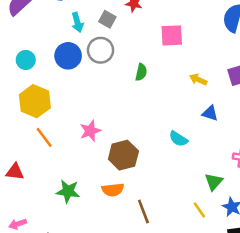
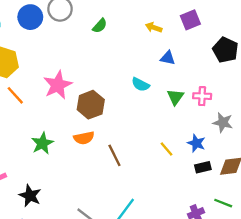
green semicircle: (141, 72) -> (100, 26), turned 35
pink star: (90, 131) -> (58, 85), size x1.4
green triangle: (214, 182) -> (175, 97), moved
green star: (68, 191) -> (42, 143), turned -30

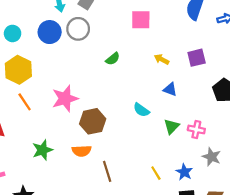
green semicircle: (100, 26) -> (113, 59), moved

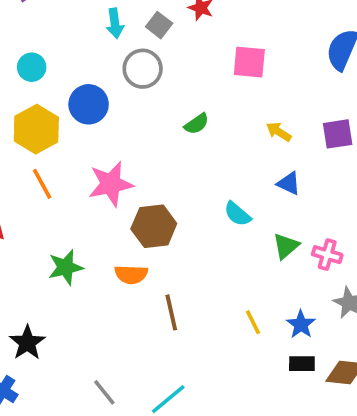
blue circle: (50, 32) -> (89, 104), moved

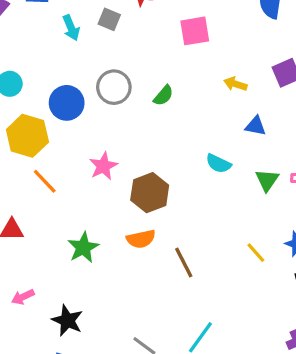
gray circle: (143, 69) -> (114, 87), moved
pink star: (111, 184) -> (103, 166), size x0.7

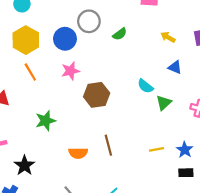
blue circle: (67, 103) -> (65, 39), moved
green triangle: (267, 180) -> (164, 103), moved
orange semicircle: (141, 239) -> (78, 153), moved
yellow line: (256, 253) -> (157, 149), turned -72

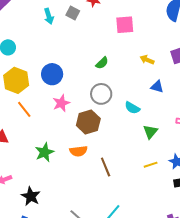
gray circle: (89, 21) -> (101, 94), moved
green triangle: (164, 103) -> (150, 132), moved
orange semicircle: (78, 153) -> (78, 151), moved

